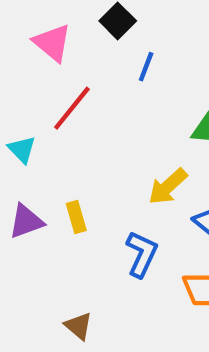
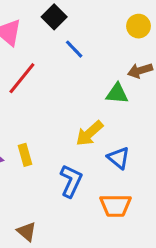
blue line: (146, 67) -> (74, 49), turned -65

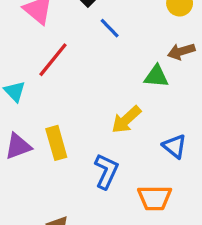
yellow rectangle: (25, 155) -> (56, 143), size x1.4
blue triangle: (119, 158) -> (175, 146), moved

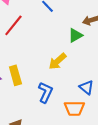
green triangle: (156, 76) -> (75, 35), turned -35
blue triangle: (175, 146) -> (86, 87), moved

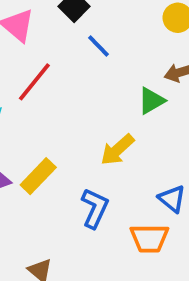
yellow rectangle: (15, 75) -> (38, 176), turned 60

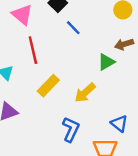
red line: (34, 82) -> (33, 50), turned -52
yellow rectangle: (38, 176) -> (48, 86), moved

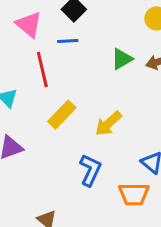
blue line: (73, 28) -> (68, 41), moved, turned -49
green triangle: (106, 62) -> (122, 59), moved

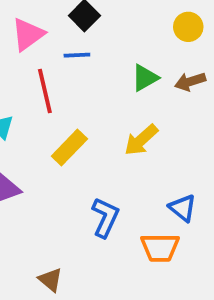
pink triangle: (29, 24) -> (28, 34), turned 44
yellow arrow: (108, 124) -> (141, 140), moved

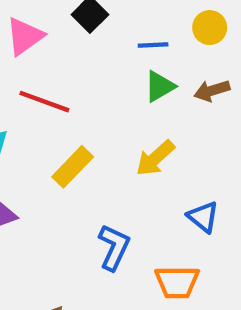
blue line: (77, 55) -> (153, 45), moved
red line: (45, 91) -> (44, 102), turned -57
blue triangle: (183, 208) -> (203, 217), moved

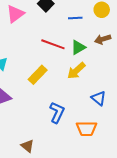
green triangle: (160, 86) -> (78, 47), moved
red line: (44, 102) -> (53, 44), moved

